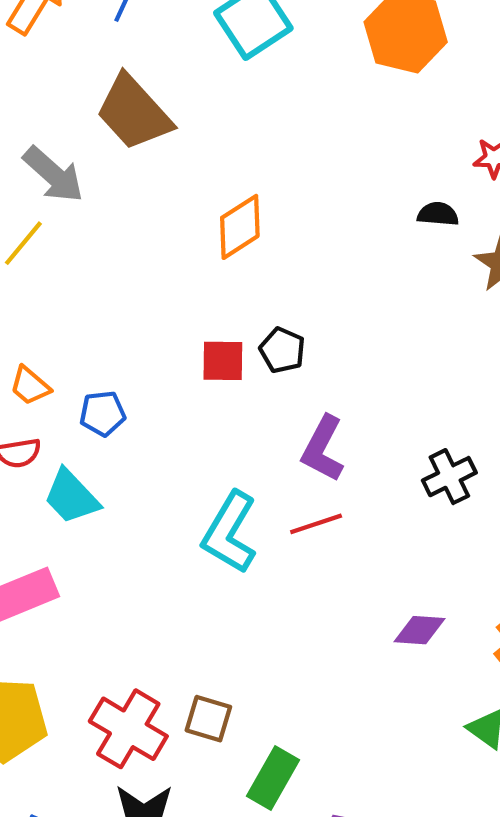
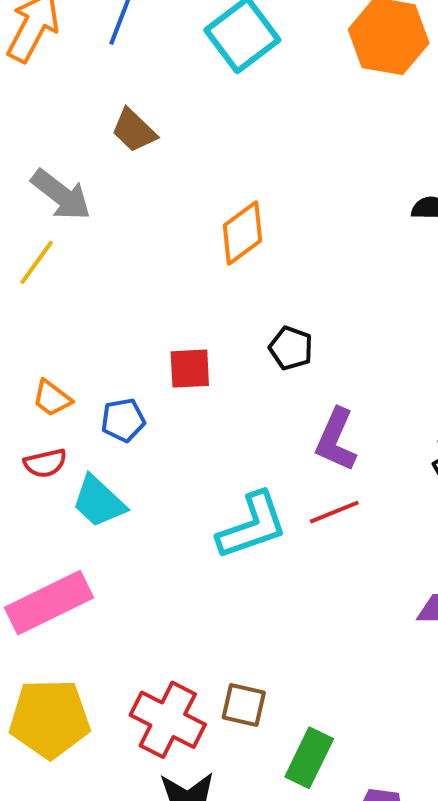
brown trapezoid: (134, 113) -> (134, 130), size x0.6
red square: (223, 361) -> (190, 369), moved
cyan L-shape: (230, 532) -> (252, 526), turned -136

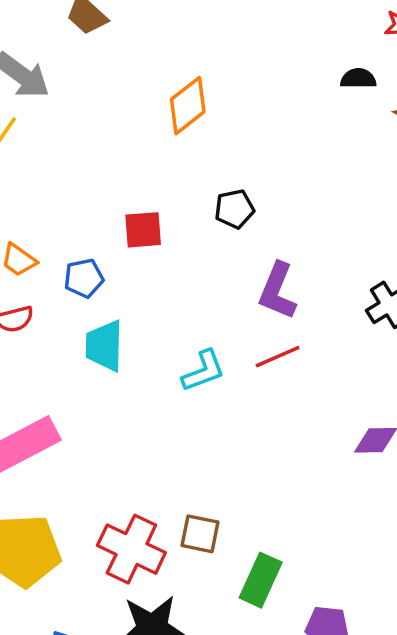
black pentagon: (291, 348) -> (234, 209), turned -30
cyan trapezoid: (99, 502) -> (104, 346), moved, turned 50
cyan L-shape: (252, 526) -> (203, 371), size x0.7

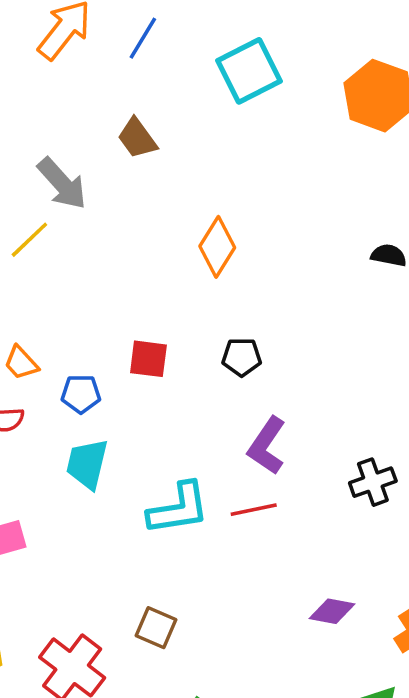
orange diamond: (188, 106) -> (217, 247), turned -32
cyan L-shape: (203, 371) -> (178, 509), size x1.4
brown square: (200, 534) -> (156, 628), moved

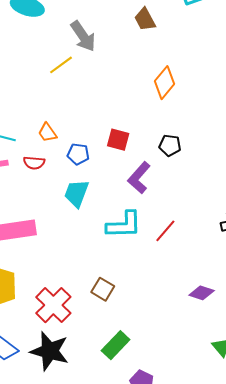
brown trapezoid: (137, 138) -> (145, 19), moved
purple L-shape: (267, 446) -> (139, 178), moved
red line: (254, 510) -> (165, 231), turned -45

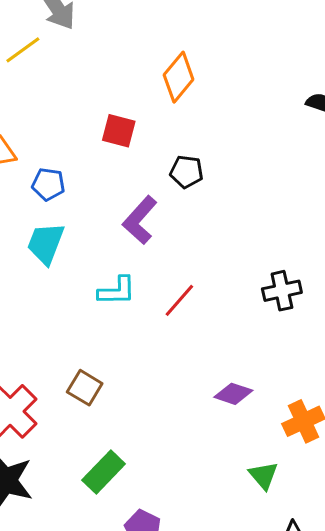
red square: (118, 140) -> (119, 131), moved
cyan L-shape: (124, 225) -> (117, 291), size x0.7

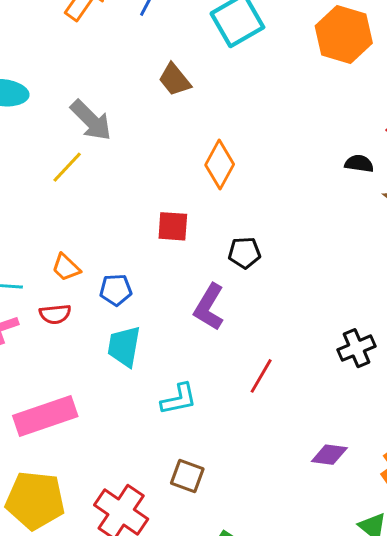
cyan L-shape: (117, 291) -> (179, 399), moved

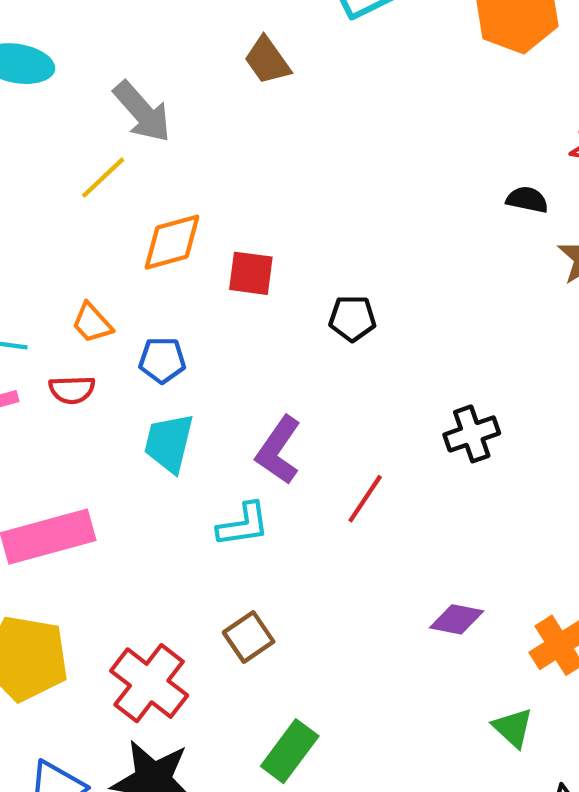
orange diamond: (220, 165) -> (172, 242), moved, turned 42
purple L-shape: (209, 307) -> (279, 450), moved
black cross: (356, 348) -> (472, 434), moved
brown square: (187, 476) -> (249, 637), turned 32

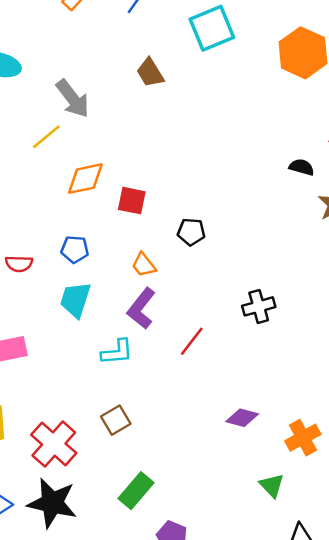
orange trapezoid: (92, 323) -> (144, 265), moved

